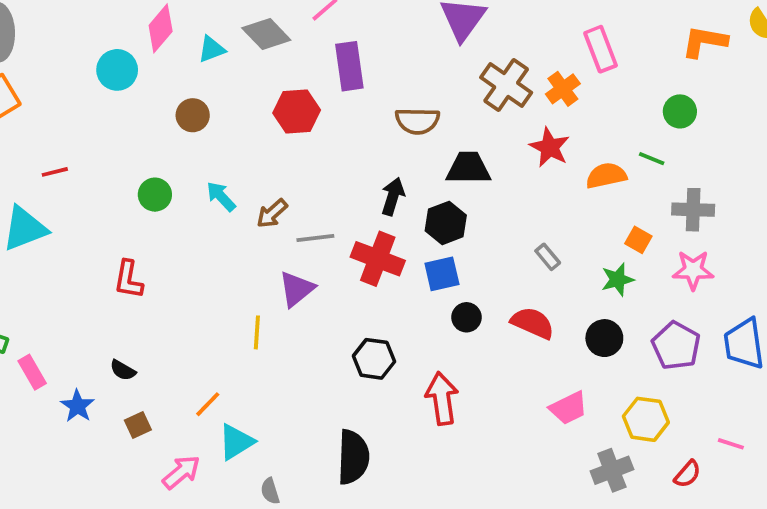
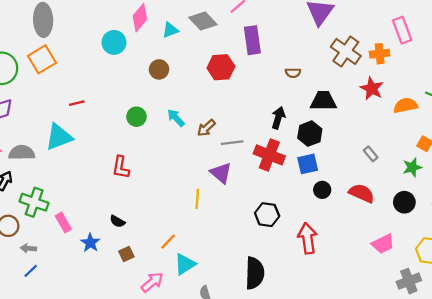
orange cross: (563, 89) -> (380, 54), turned 30
brown semicircle: (417, 121) -> (293, 73), size x0.6
purple triangle: (297, 289) -> (221, 173), turned -40

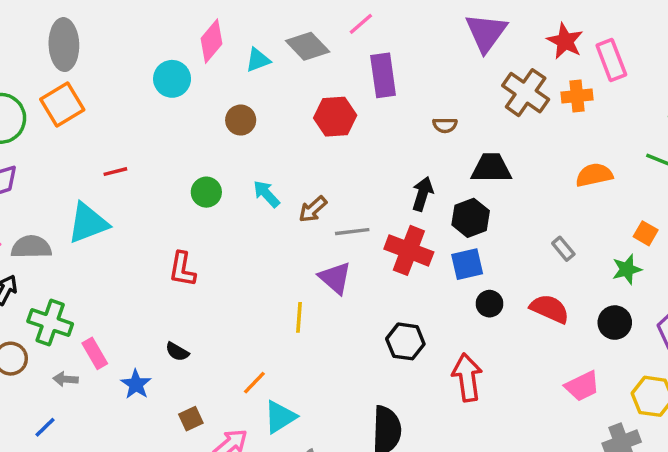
red star: (372, 89) -> (565, 41), moved
orange semicircle: (405, 105) -> (594, 175), moved
gray arrow: (28, 248) -> (66, 379), moved
brown square: (126, 254) -> (191, 419), moved

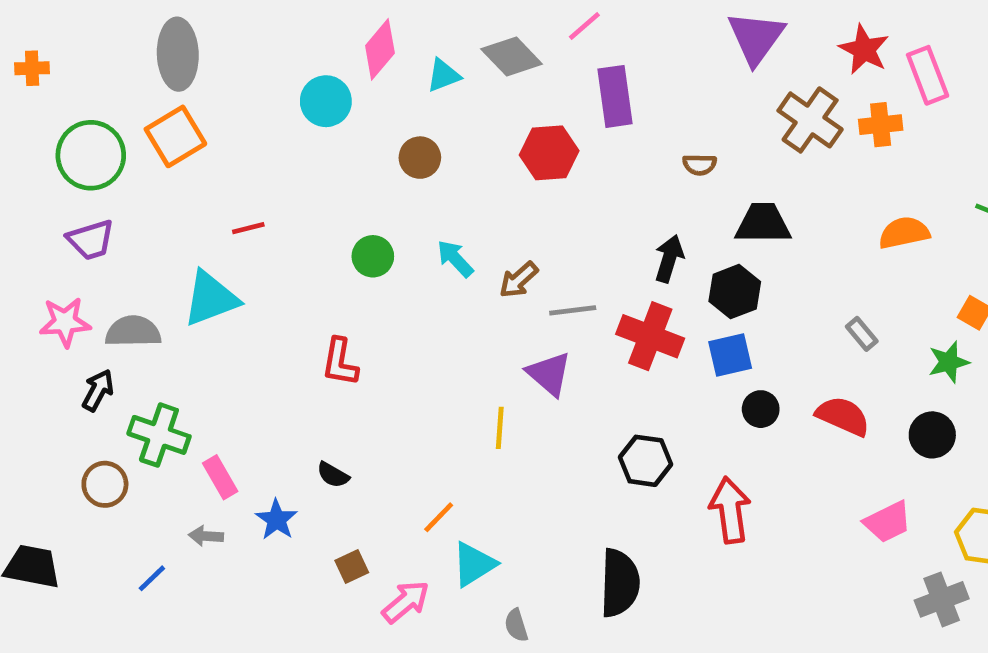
gray arrow: (66, 379) -> (206, 536), moved

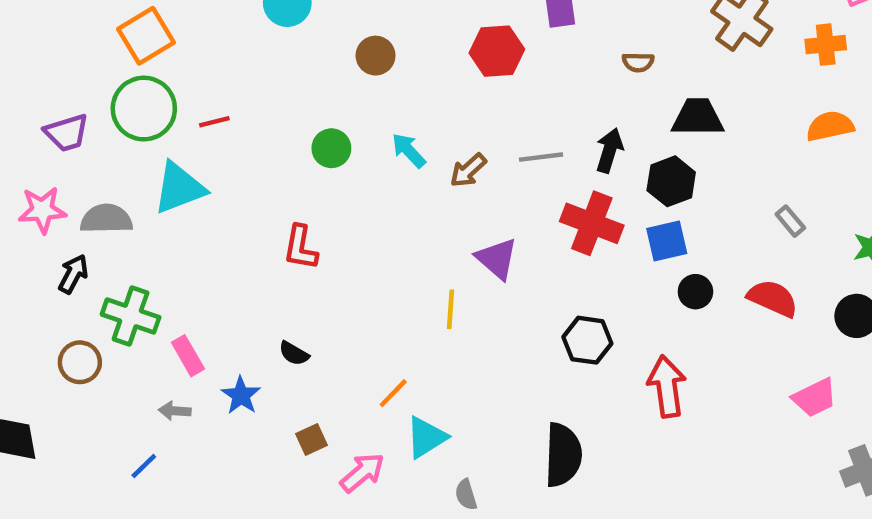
orange cross: (881, 125) -> (826, 45), moved
green circle: (91, 155) -> (144, 109), moved
gray line: (573, 310) -> (541, 157), moved
blue line: (152, 578) -> (144, 466), moved

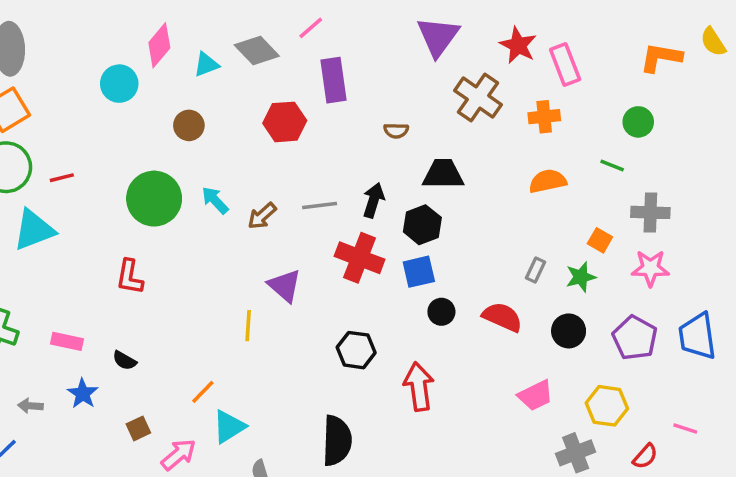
green circle: (331, 148) -> (154, 199), size x1.8
gray rectangle: (790, 221) -> (535, 270), moved, turned 65
pink rectangle: (188, 356) -> (67, 341), moved, turned -48

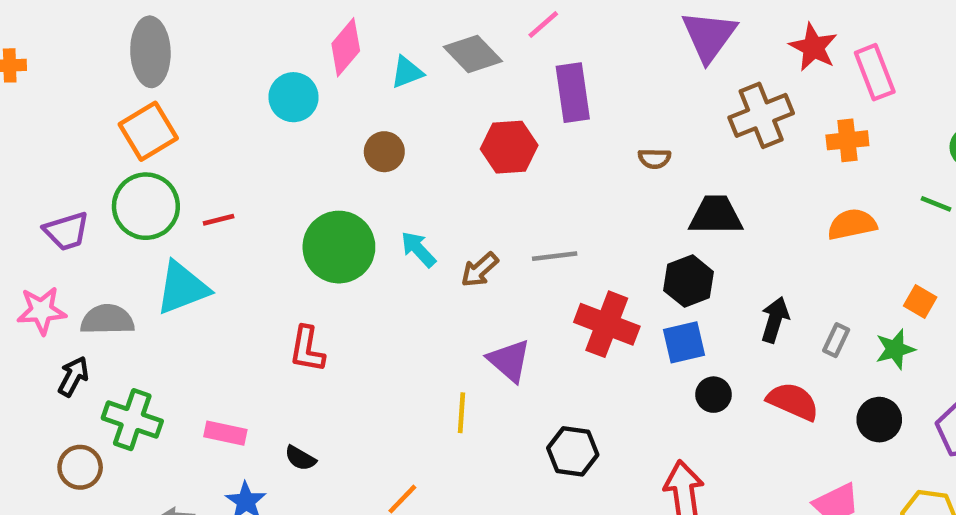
brown cross: (478, 98) -> (761, 115), turned 33
black arrow: (374, 200) -> (775, 320), moved
black hexagon: (356, 350) -> (573, 451), moved

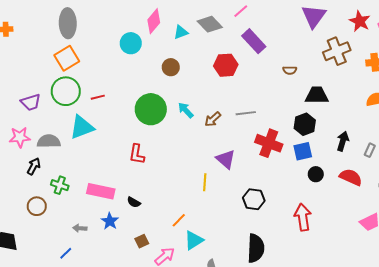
purple rectangle: (573, 93) -> (254, 41), turned -35
green cross: (132, 420) -> (60, 185), size x0.7
pink rectangle: (225, 433) -> (101, 191), size x1.5

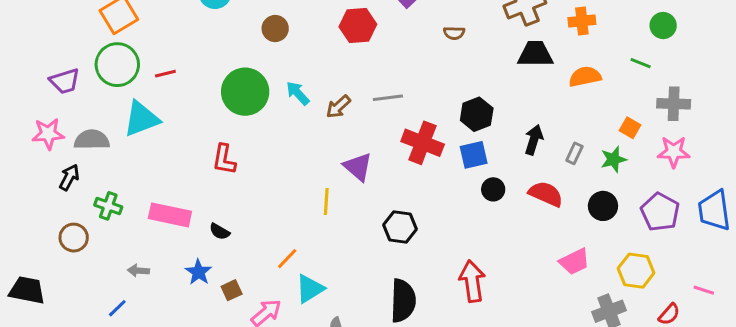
black trapezoid: (317, 95) -> (535, 54), moved
red arrow: (303, 217) -> (472, 281), moved
blue star: (110, 221) -> (198, 272), moved

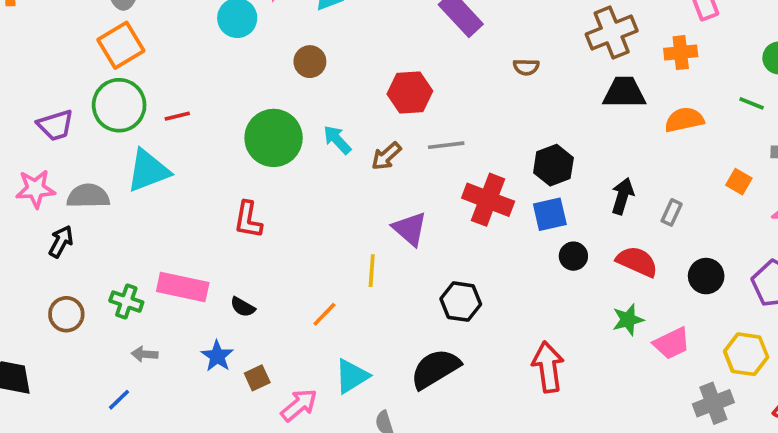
red hexagon: (358, 26) -> (410, 92), moved
green star: (614, 159) -> (628, 320), moved
green cross: (108, 206) -> (126, 302), moved
orange line: (287, 259) -> (324, 314), moved
black semicircle: (403, 301) -> (435, 369), moved, turned -123

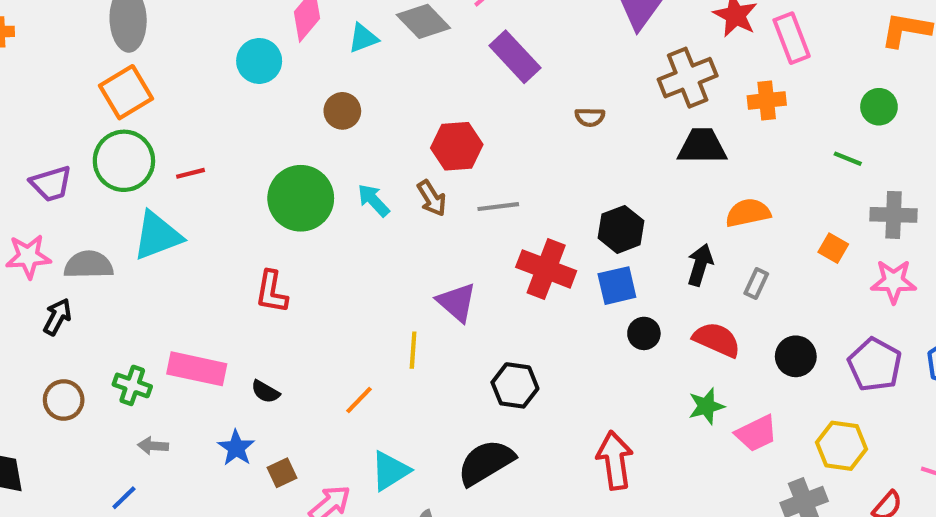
orange semicircle: (684, 120) -> (748, 213), moved
brown arrow: (386, 156) -> (432, 198), moved, turned -80

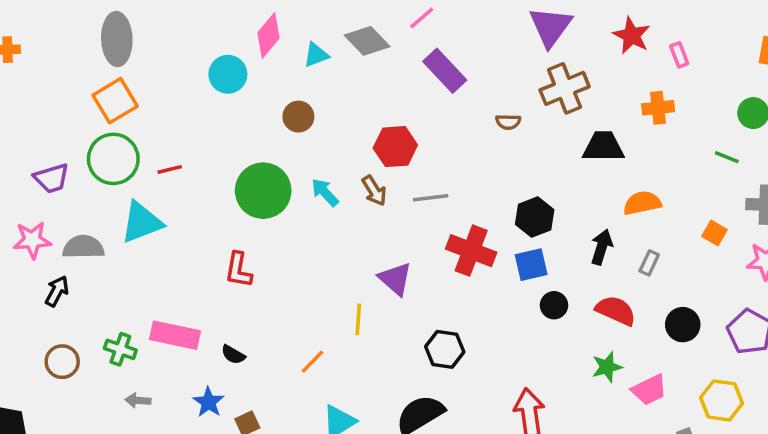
pink rectangle: (792, 38) -> (679, 55), size x0.6
brown cross: (688, 78) -> (565, 88), moved

